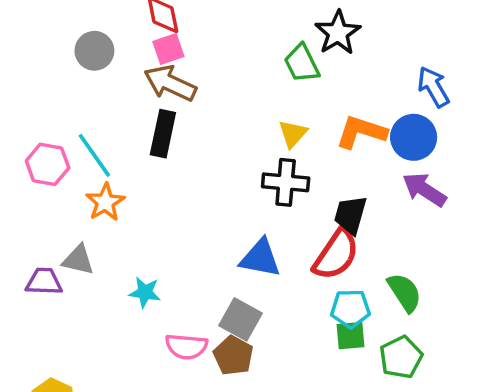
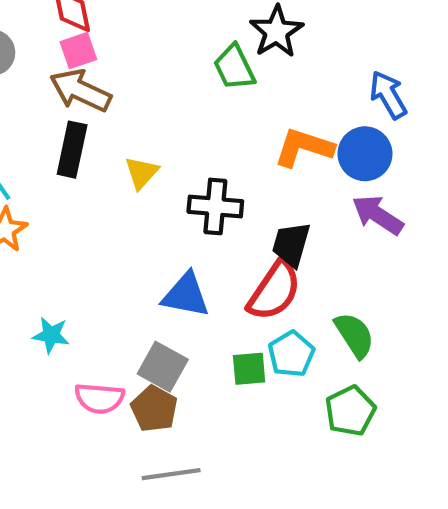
yellow triangle: (293, 134) -> (142, 173), moved
cyan pentagon: (350, 309) -> (291, 354), turned -30
green square: (350, 336) -> (249, 369), moved

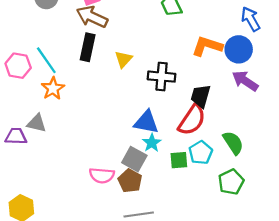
cyan star: (51, 335) -> (152, 143), moved, turned 30

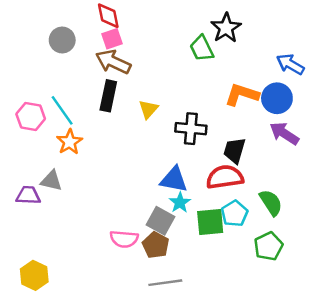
blue arrow: (251, 19) -> (290, 64), turned -30
red semicircle: (192, 120) -> (225, 177), turned -132
green square: (179, 160) -> (210, 222), size x1.4

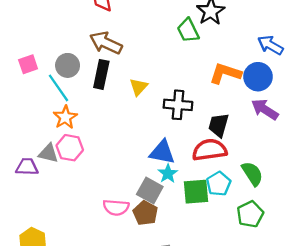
pink square: (112, 39) -> (28, 64), moved
gray circle: (62, 40) -> (68, 65), moved
pink hexagon: (31, 116) -> (70, 148), moved

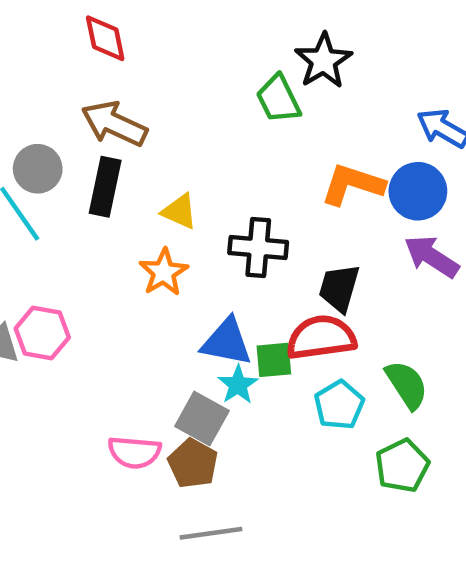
yellow triangle: (139, 87) -> (179, 211), turned -48
orange star: (65, 117) -> (164, 272), moved
green square: (196, 192) -> (274, 360), moved, size x0.7

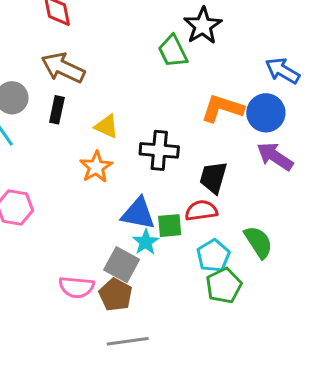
black rectangle: (105, 187) -> (57, 110), size x0.7
red semicircle: (321, 337) -> (201, 211), size x0.7
green pentagon: (402, 466) -> (224, 286), moved

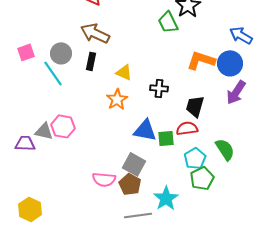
black cross: (159, 150) -> (159, 88), size x0.7
purple arrow: (275, 156) -> (236, 92), turned -90
cyan star: (146, 242) -> (166, 198), moved, size x1.4

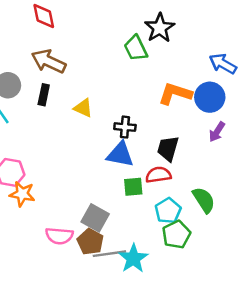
purple arrow: (236, 92) -> (217, 132), size x0.7
orange star: (117, 99) -> (22, 194), moved, turned -30
blue triangle: (145, 130) -> (120, 155), moved
gray line: (138, 215) -> (109, 254), moved

